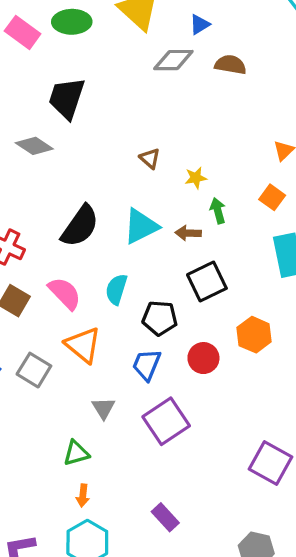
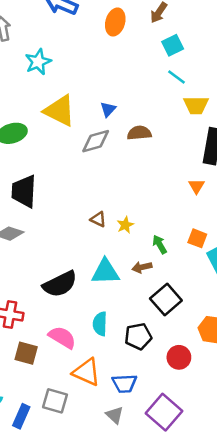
yellow star: (196, 178) -> (125, 225), moved
orange square: (272, 197) -> (197, 238), moved
black semicircle: (80, 226) -> (60, 284), turned 44
cyan triangle: (141, 226) -> (105, 272), turned 40
blue trapezoid: (147, 365) -> (125, 383), moved, turned -100

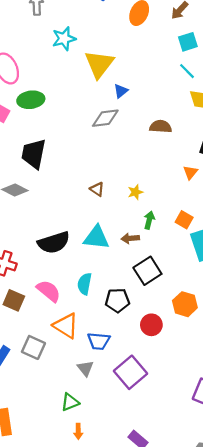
yellow triangle: (60, 111) -> (99, 64), moved, turned 32
brown semicircle: (139, 133) -> (161, 127), moved
yellow star: (125, 225) -> (135, 192), moved
green arrow: (160, 244) -> (149, 220), turned 36

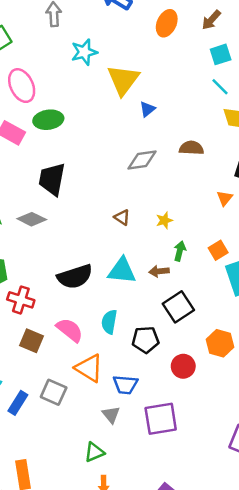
gray diamond: (105, 118) -> (142, 160), moved
orange square: (184, 220) -> (218, 250), turned 30
purple square: (130, 372) -> (161, 419), turned 32

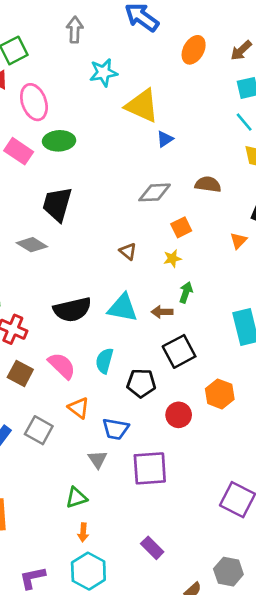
yellow triangle: (123, 80) -> (142, 106), turned -48
orange square: (218, 250) -> (181, 227), moved
orange triangle: (89, 368) -> (79, 408), size x0.7

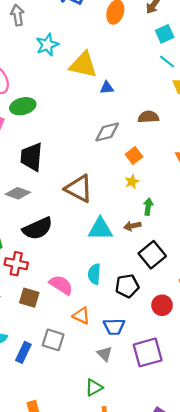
blue triangle: (165, 139) -> (107, 88), turned 40
brown triangle: (128, 251) -> (79, 189), moved, size x2.0
black semicircle: (72, 310) -> (38, 228), moved

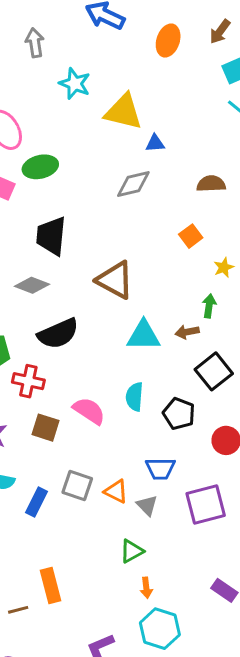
cyan star: (47, 45) -> (75, 84), turned -30
gray diamond: (107, 132) -> (133, 184), moved
yellow star: (132, 182) -> (224, 267), moved
black pentagon: (127, 286) -> (179, 414), turned 30
orange triangle: (81, 316) -> (116, 491), moved

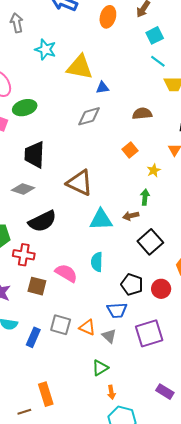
black pentagon: (179, 414) -> (132, 284), moved

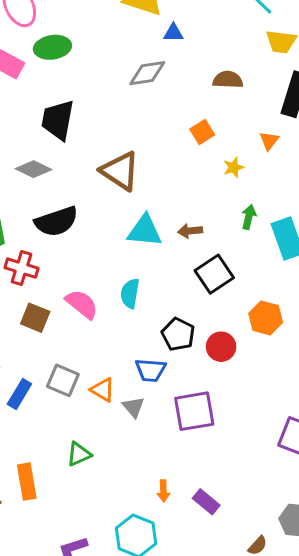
green arrow: (145, 197) -> (249, 217), moved
green triangle: (100, 368) -> (79, 454), moved
orange arrow: (111, 392) -> (163, 491), moved

